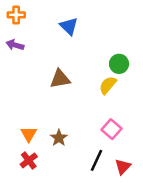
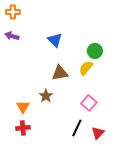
blue triangle: (69, 26) -> (55, 40), moved
brown triangle: (60, 79) -> (60, 73), moved
brown star: (59, 138) -> (46, 96), moved
red cross: (29, 160) -> (23, 128), turned 32

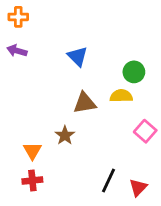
yellow semicircle: (86, 68) -> (121, 96), turned 49
pink square: (89, 103) -> (145, 131), moved

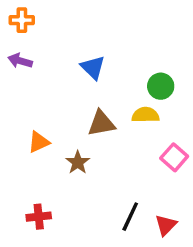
orange triangle: (32, 151) -> (39, 142), moved, turned 36

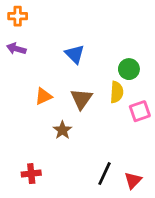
yellow semicircle: (145, 115) -> (117, 92), turned 95
brown triangle: (101, 123) -> (81, 99), turned -45
orange triangle: (39, 142) -> (43, 96), moved
pink square: (174, 157) -> (140, 111), moved, turned 30

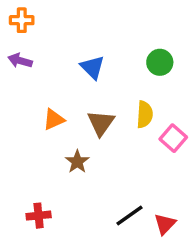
green circle: (129, 69) -> (160, 62), moved
pink square: (140, 111) -> (173, 138), turned -30
black line: (104, 174) -> (129, 216), turned 30

